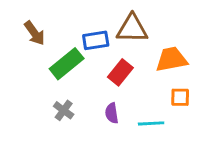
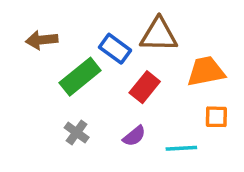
brown arrow: (34, 33) -> (42, 40), turned 120
blue rectangle: (96, 40) -> (115, 49), turned 45
purple semicircle: (112, 113) -> (134, 136), turned -120

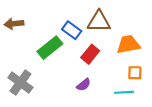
brown arrow: (42, 40) -> (14, 24), moved
gray cross: (77, 133) -> (20, 83), moved, size x1.6
cyan line: (181, 148) -> (124, 92), moved

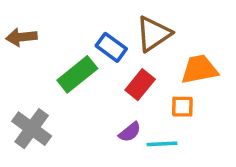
brown triangle: (99, 21) -> (154, 34), turned -35
orange square: (135, 73) -> (182, 107), moved
cyan line: (124, 92) -> (162, 144), moved

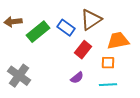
green rectangle: (77, 74) -> (38, 32), moved
cyan line: (162, 144) -> (108, 85), moved

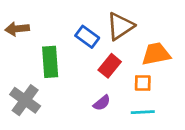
green rectangle: (38, 32) -> (50, 62), moved, turned -55

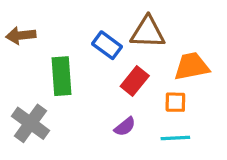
brown triangle: (120, 26) -> (148, 32), turned 36

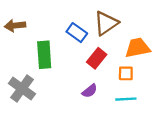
brown triangle: (148, 32) -> (106, 23), turned -36

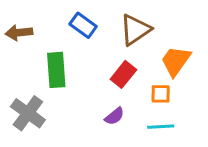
blue rectangle: (77, 33) -> (83, 25), moved
orange trapezoid: (138, 48) -> (176, 61), turned -44

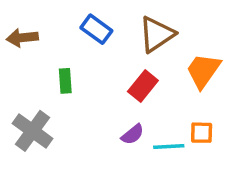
green rectangle: (56, 70) -> (65, 81), size x0.6
orange square: (161, 94) -> (202, 133), moved
cyan line: (161, 127) -> (169, 146), moved

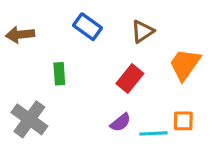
brown triangle: (157, 34) -> (142, 31), size x0.7

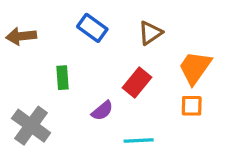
orange square: (183, 121) -> (192, 106), moved
purple semicircle: (120, 122) -> (102, 111), moved
cyan line: (153, 133) -> (139, 140), moved

